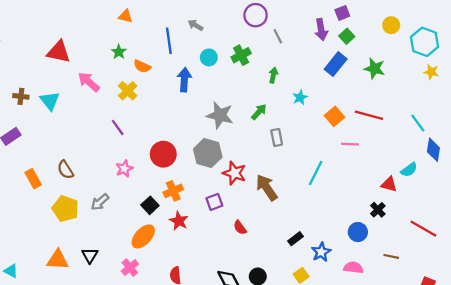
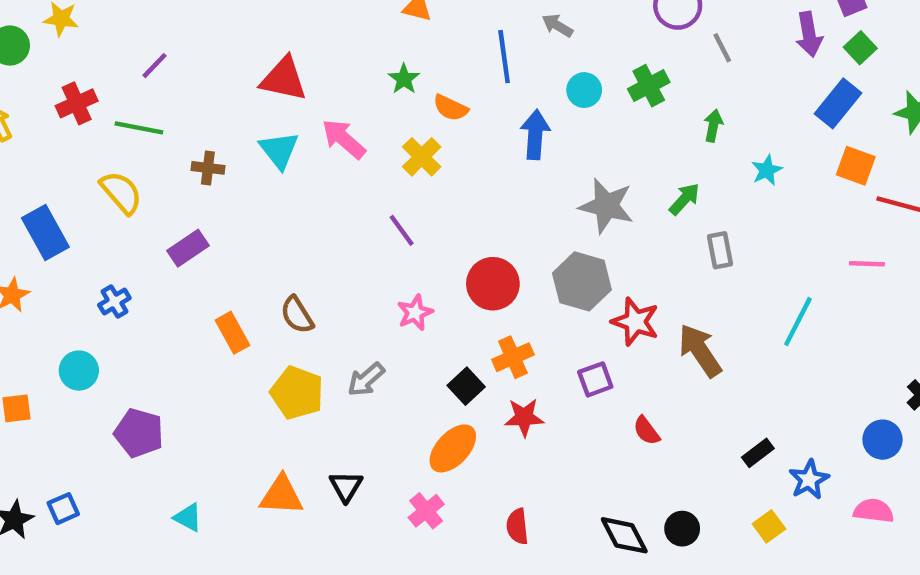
cyan triangle: (50, 101) -> (279, 150), moved
orange square: (334, 116) -> (856, 166), moved, turned -30
red star: (179, 221) -> (524, 417), turned -30

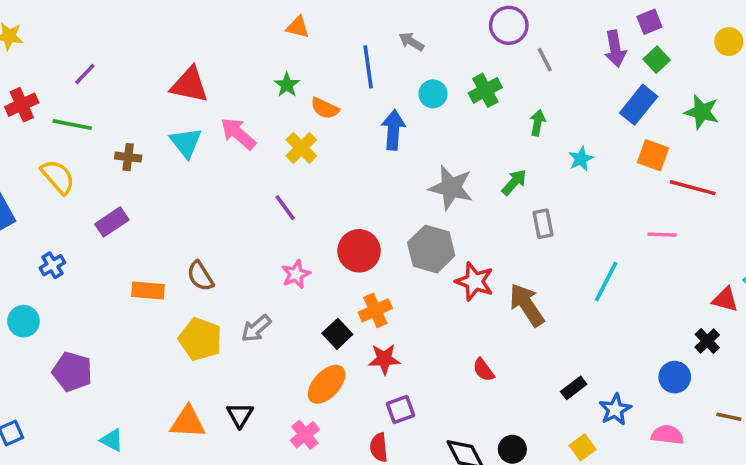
orange rectangle: (232, 333) -> (148, 290), turned -56
purple square: (595, 379) -> (401, 410), moved

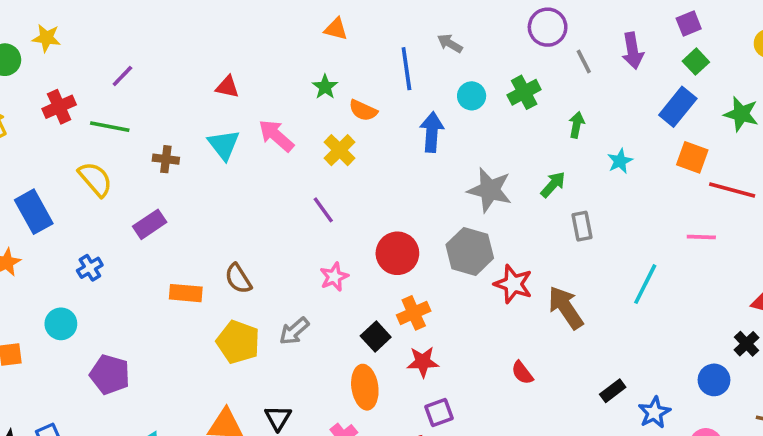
purple arrow: (615, 49) -> (633, 51), moved
red triangle: (189, 85) -> (227, 87), size x0.6
orange ellipse: (327, 384) -> (365, 387), turned -51

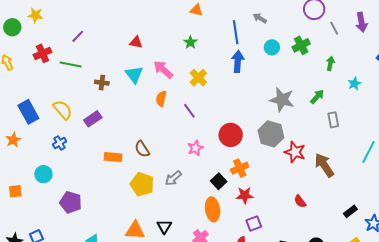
orange semicircle: (363, 110) -> (161, 99), moved, turned 77
blue arrow: (432, 132) -> (238, 61), moved
yellow semicircle: (95, 179) -> (63, 110), moved

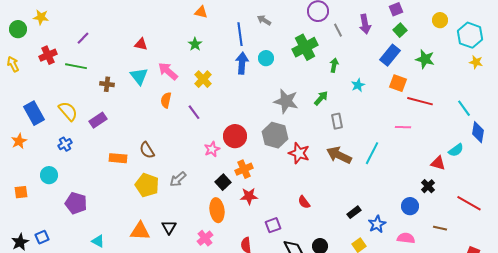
green cross: (301, 45) -> (305, 47), size x1.4
cyan circle: (272, 47) -> (266, 58), moved
pink star: (195, 148) -> (212, 149), moved
brown arrow: (324, 165) -> (339, 155), moved, turned -30
purple square: (254, 223) -> (273, 225), moved

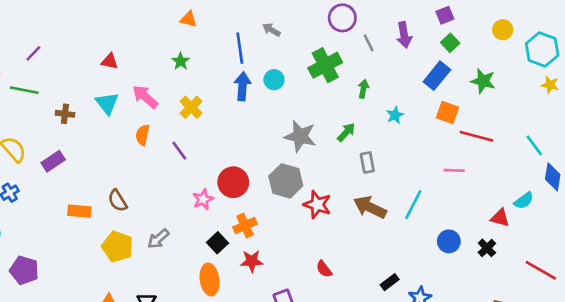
blue circle: (410, 206) -> (449, 241), moved

